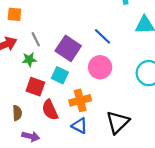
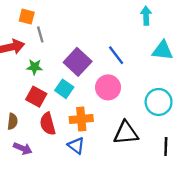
gray line: (36, 39) -> (40, 34), moved
black triangle: (118, 122) -> (126, 133), moved, turned 30

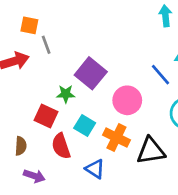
blue line: (116, 55) -> (160, 75), moved
green star: (35, 67) -> (66, 94), moved
cyan square: (64, 89) -> (85, 126), moved
orange cross: (81, 119) -> (116, 137), moved, turned 35

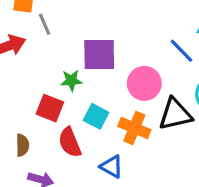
purple square: (91, 73) -> (99, 54), turned -36
black triangle: (151, 151) -> (175, 114), moved

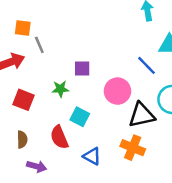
purple square: (99, 54) -> (82, 68), size x0.6
red square: (50, 108) -> (24, 100), moved
orange cross: (134, 128) -> (133, 148), moved

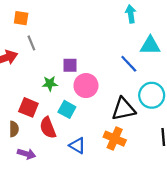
orange square: (23, 28) -> (21, 18), moved
pink circle: (117, 91) -> (86, 86), moved
red square: (24, 100) -> (28, 107), moved

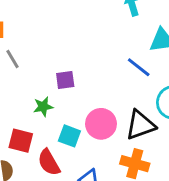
pink circle: (86, 86) -> (101, 124), moved

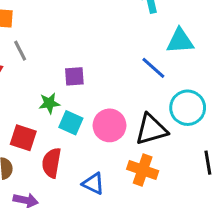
cyan square: (69, 136) -> (71, 123), moved
red semicircle: (49, 162) -> (52, 163), turned 36

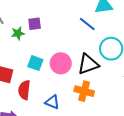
purple square: (74, 76) -> (35, 24), moved
green star: (49, 103) -> (18, 33), moved

